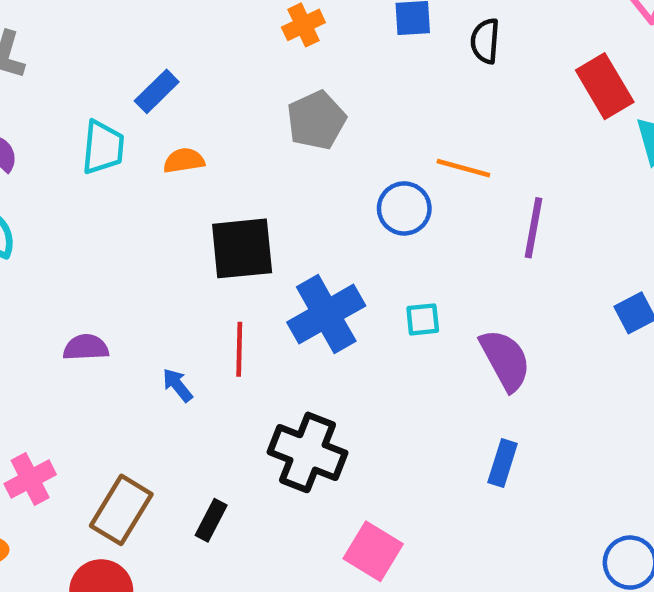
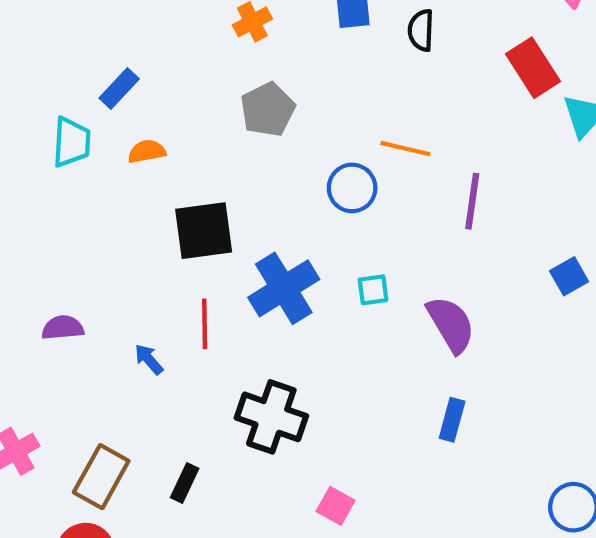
pink square: (373, 551) -> (336, 506), size x0.7

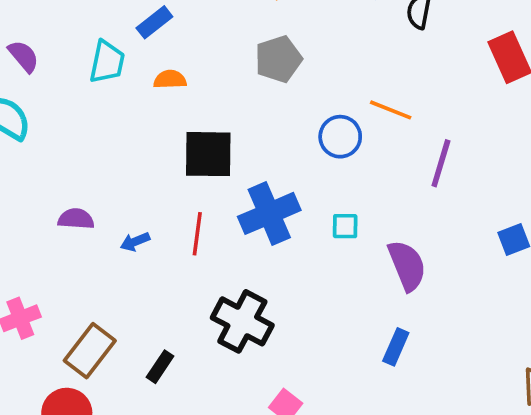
blue arrow: (149, 359) -> (135, 242), moved, turned -80

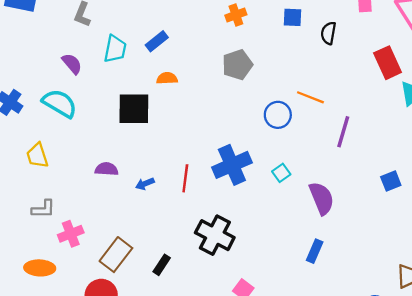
cyan trapezoid: (107, 62) -> (115, 49), moved
black square: (208, 154) -> (134, 109), moved
cyan square: (345, 226) -> (281, 173), turned -36

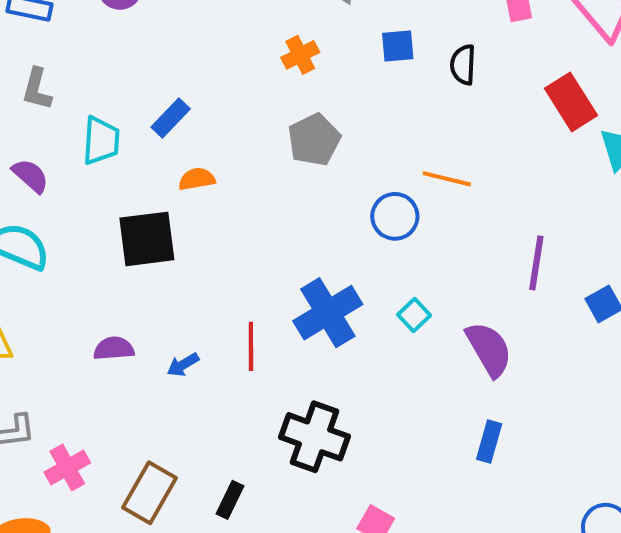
purple line: (343, 132) -> (536, 263), moved

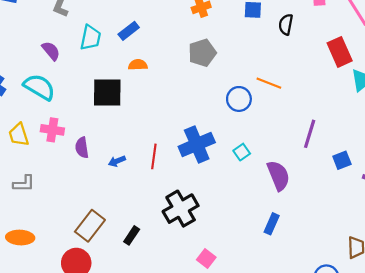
purple semicircle: (114, 349) -> (82, 148), turned -102
black cross: (315, 437) -> (181, 209), turned 32
pink cross: (67, 468) -> (52, 130), moved, turned 30

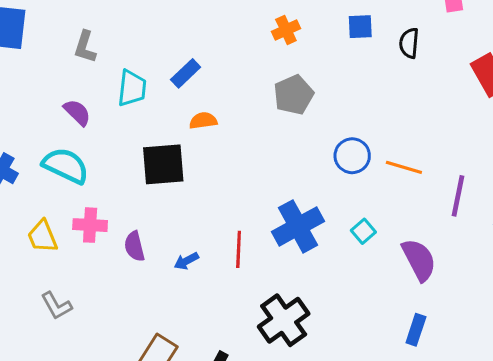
orange line: (269, 83) -> (404, 167), moved
gray L-shape: (24, 184) -> (56, 306), turned 65

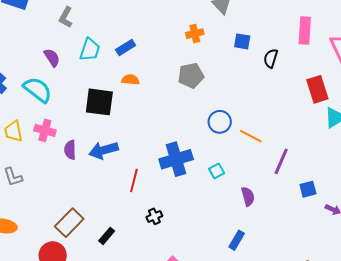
red line: (239, 249) -> (134, 181), moved
purple semicircle: (419, 260) -> (248, 196), size x0.7
blue arrow: (186, 261) -> (104, 150), moved, size x1.8
black cross: (284, 320) -> (154, 216), size x0.5

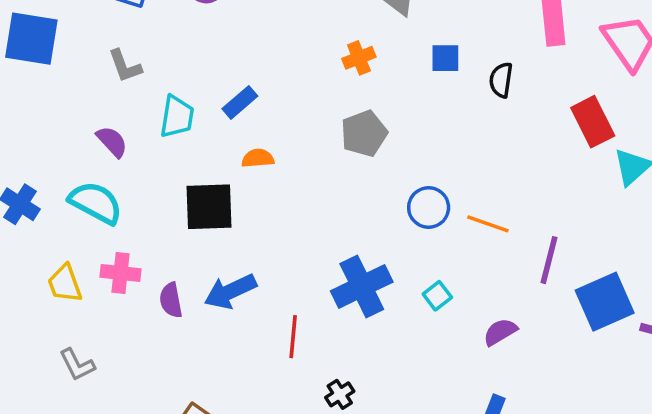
gray L-shape: (66, 17) -> (125, 66), turned -40
blue square: (308, 189) -> (605, 302), size x1.8
purple semicircle: (248, 196) -> (500, 332), turned -96

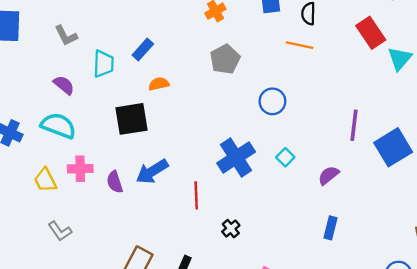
orange line: (488, 224) -> (299, 45), moved

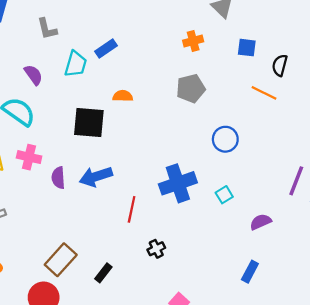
blue rectangle: (143, 49) -> (106, 48), moved

